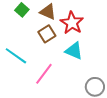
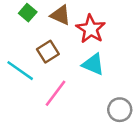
brown square: (47, 34) -> (48, 52), moved

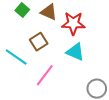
red star: (91, 29) -> (73, 23), turned -30

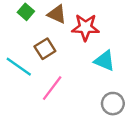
cyan triangle: (75, 52) -> (105, 61), moved

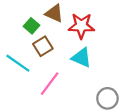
green square: (26, 12) -> (32, 26), moved
cyan triangle: (105, 61) -> (81, 58), moved

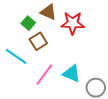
cyan triangle: (81, 58) -> (72, 74), moved

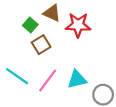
cyan line: (16, 56) -> (17, 76), moved
cyan triangle: (72, 74) -> (77, 79), turned -36

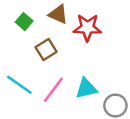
green square: (30, 25) -> (24, 22), moved

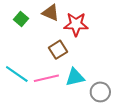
brown square: (46, 50) -> (58, 50), moved
pink line: (53, 90) -> (46, 78), turned 40

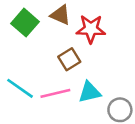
green square: (21, 19) -> (25, 23), size x1.5

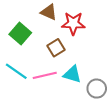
green square: (25, 23) -> (20, 34), moved
cyan triangle: (90, 92) -> (72, 74), turned 30

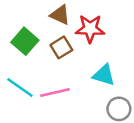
brown square: (56, 48) -> (61, 47), moved
cyan triangle: (72, 74) -> (104, 75), moved

